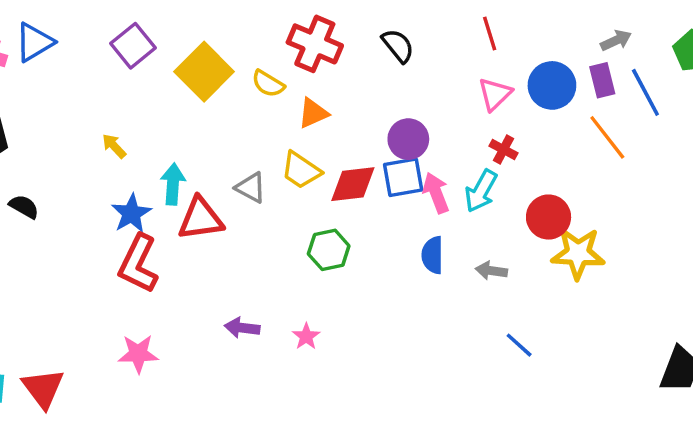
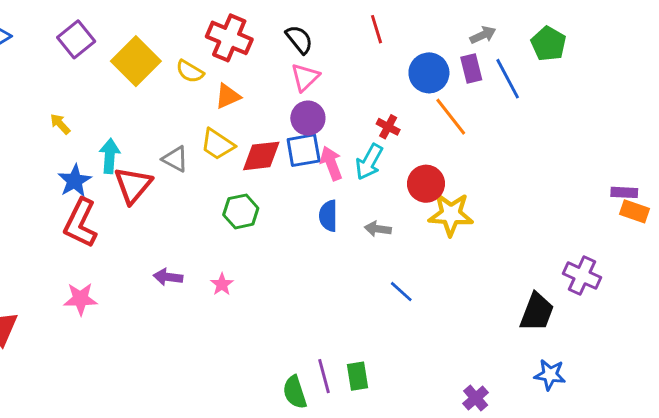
pink triangle: (495, 94) -> (305, 77), moved
orange line: (607, 137) -> (451, 117), moved
red triangle: (201, 219) -> (133, 185), turned -42

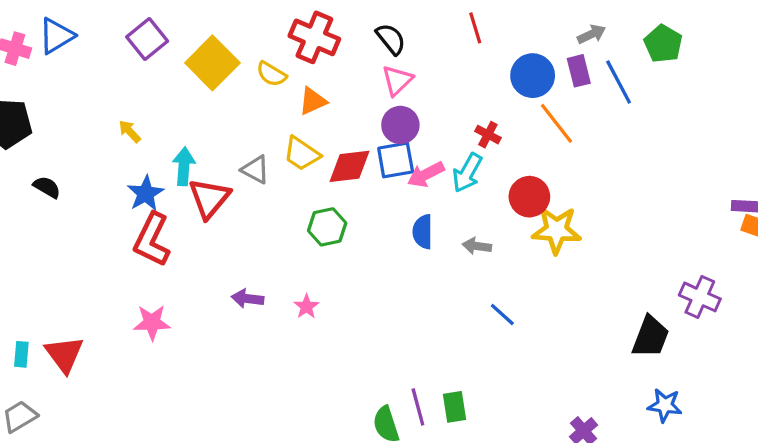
pink arrow: (331, 163) -> (426, 174), turned -96

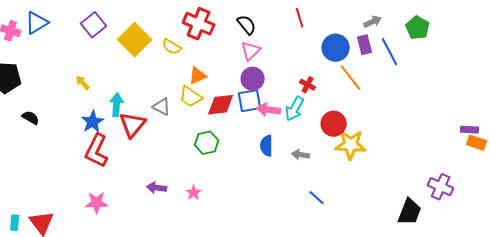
orange triangle: (313, 101) -> (198, 76), moved
pink arrow: (426, 174) -> (269, 110), turned 35

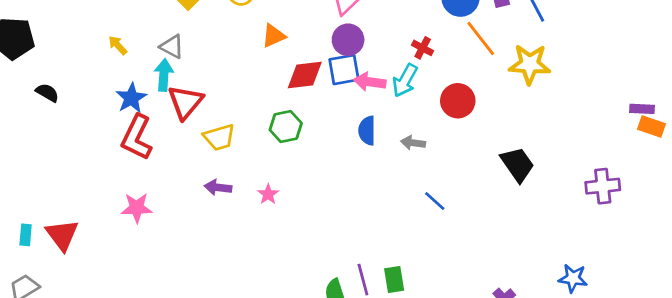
yellow trapezoid: (191, 97) -> (219, 137), moved, turned -50
gray triangle: (162, 107) -> (172, 47), moved
yellow star: (351, 145) -> (530, 64), moved
purple cross: (441, 187) -> (603, 186), turned -30
black trapezoid: (410, 212) -> (517, 164), moved, turned -56

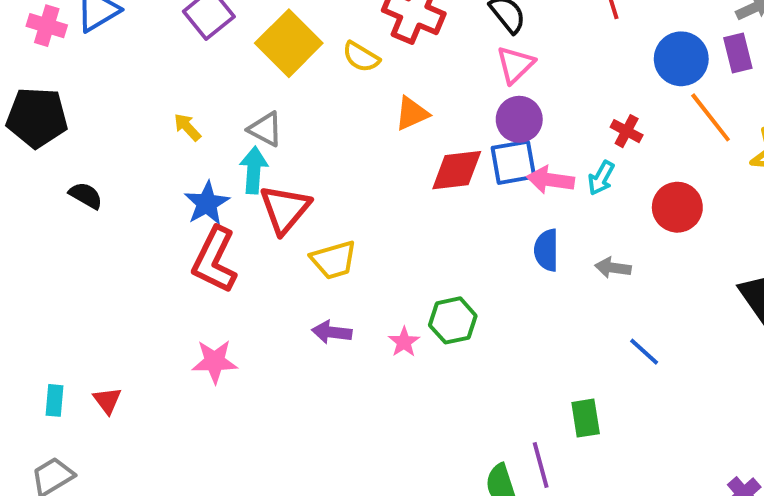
cyan arrow: (405, 80) -> (601, 178), size x0.7
green hexagon: (286, 126) -> (453, 320), moved
red triangle: (62, 235) -> (107, 400), size x0.6
green rectangle: (394, 280) -> (586, 418), moved

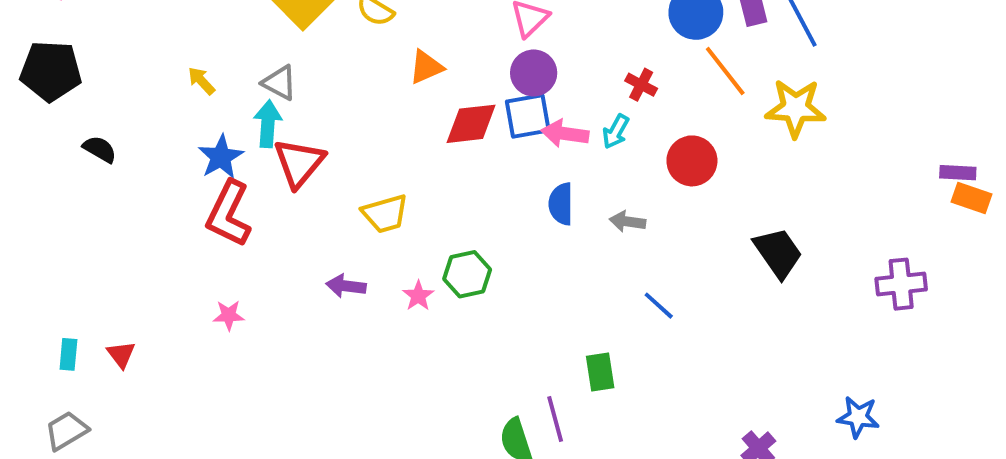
yellow trapezoid: (334, 260) -> (385, 214), moved
pink star: (215, 361) -> (229, 315), size x0.7

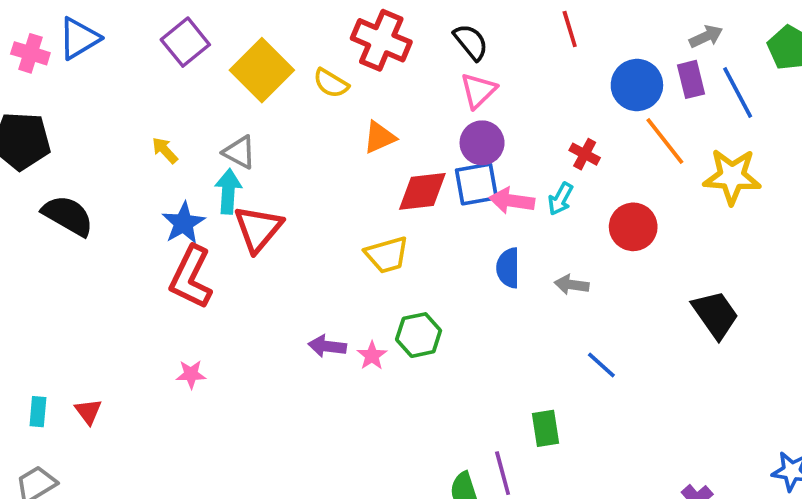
black semicircle: (100, 149) -> (68, 216), size x1.6
yellow trapezoid: (385, 214) -> (387, 255), moved
purple arrow: (346, 286) -> (327, 346), moved

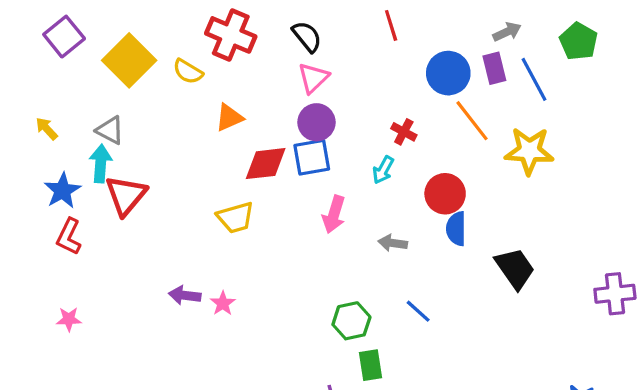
pink arrow: (512, 201) -> (334, 214), moved, turned -81
blue semicircle: (508, 268) -> (456, 229), moved
red L-shape: (191, 277) -> (69, 237), size x0.7
green hexagon: (419, 335) -> (351, 321), moved

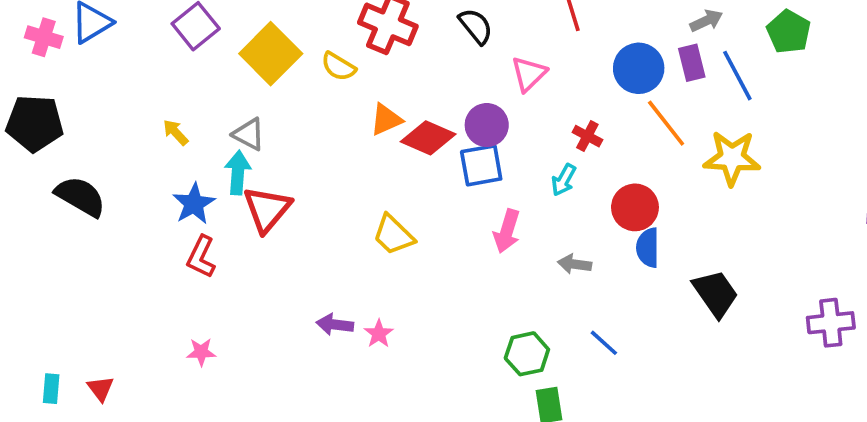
pink triangle: (313, 78) -> (529, 74), moved
red diamond: (266, 164) -> (428, 138), moved, turned 30
yellow trapezoid: (236, 218) -> (393, 235), turned 60

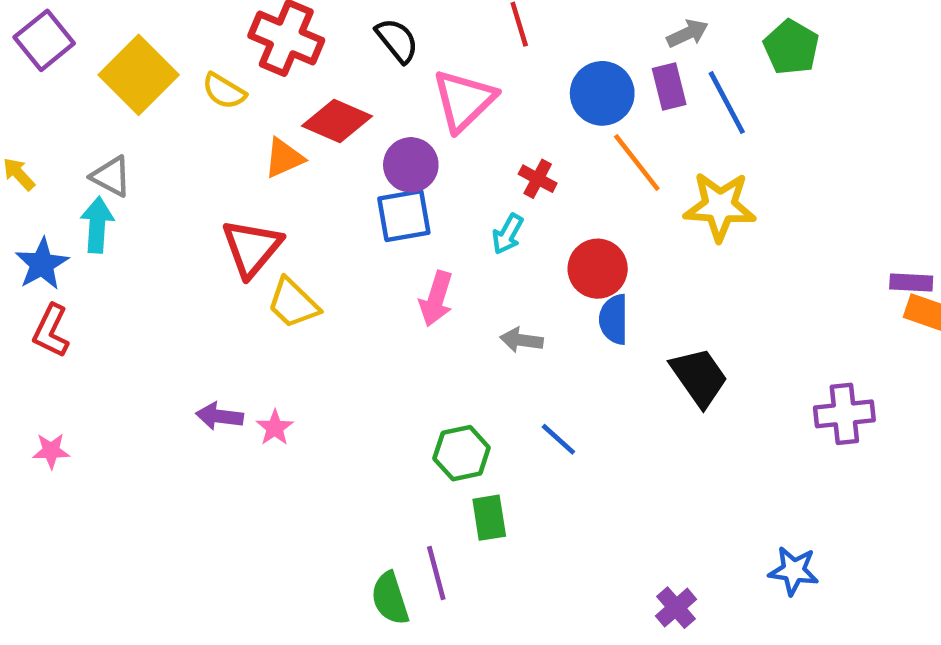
pink triangle: (529, 74) -> (464, 100), size x1.4
red diamond: (428, 138) -> (337, 121), moved
red triangle: (267, 209) -> (252, 248), moved

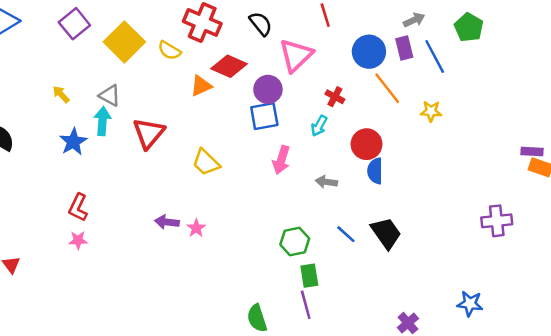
yellow star: (720, 206) -> (431, 111), size x0.6
red triangle: (252, 248) -> (149, 133), moved
red L-shape: (51, 331) -> (78, 207), moved
black trapezoid: (699, 377) -> (386, 233), moved
purple line: (436, 573) -> (306, 305), moved

